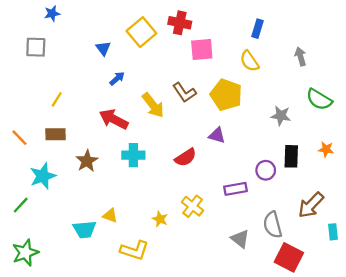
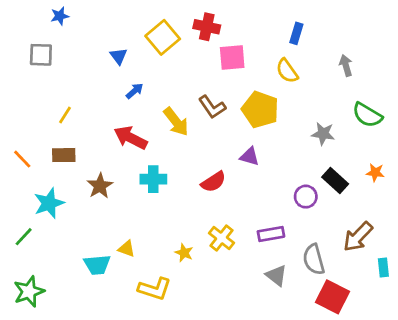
black rectangle: (291, 156) -> (335, 181), turned -50
purple rectangle: (235, 189) -> (271, 234), moved

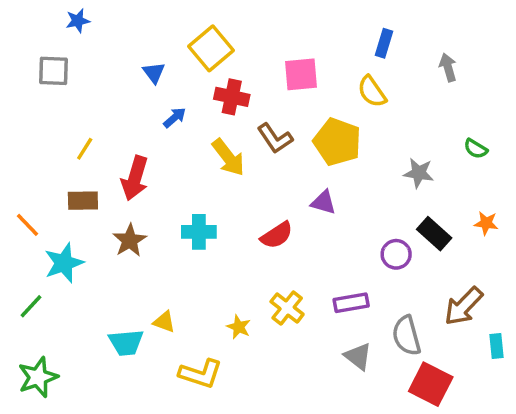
red cross: (207, 27) -> (232, 97), moved
gray arrow: (346, 66) -> (448, 67), moved
green semicircle: (367, 115) -> (476, 149), size x0.6
red arrow: (131, 138) -> (135, 178), moved, turned -100
orange line: (22, 159) -> (28, 225), moved

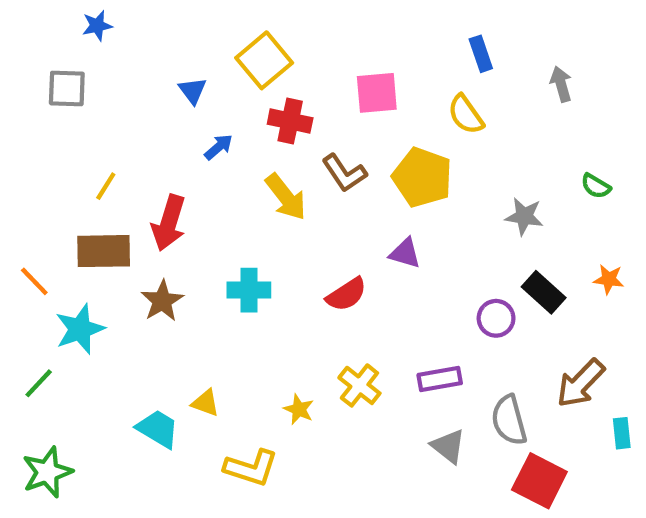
blue rectangle: (384, 43) -> (481, 54), turned -36
brown rectangle: (83, 201) -> (104, 251), size x1.4
cyan trapezoid: (126, 343) -> (158, 429), turned -144

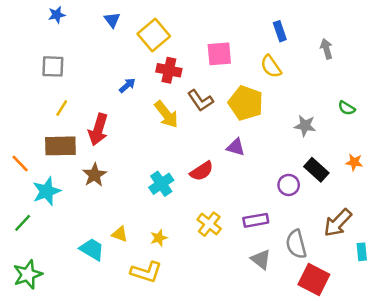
gray square: (67, 88) -> (53, 66), moved
blue triangle: (193, 91) -> (112, 20), moved
cyan cross: (249, 290) -> (161, 184), moved, turned -35
yellow star: (299, 409) -> (159, 238), moved, turned 30

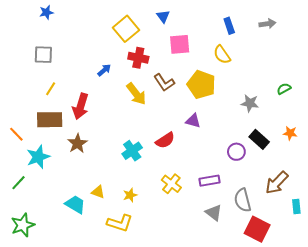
blue triangle: (112, 20) -> (163, 16), moved
gray arrow: (326, 49) -> (267, 24), moved, turned 98
green semicircle: (347, 108) -> (284, 89), turned 120

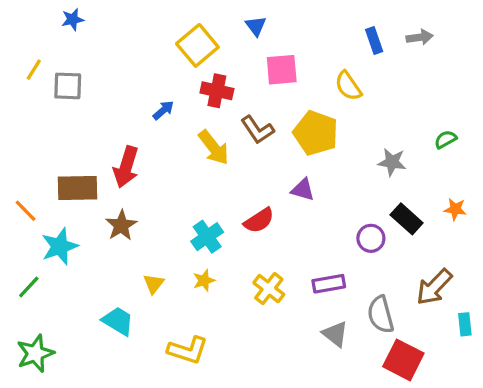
blue rectangle: (229, 26) -> (374, 41), moved
yellow line: (51, 89) -> (34, 70), moved
yellow triangle: (98, 192) -> (154, 284), moved, turned 48
yellow star: (130, 195) -> (204, 280), moved

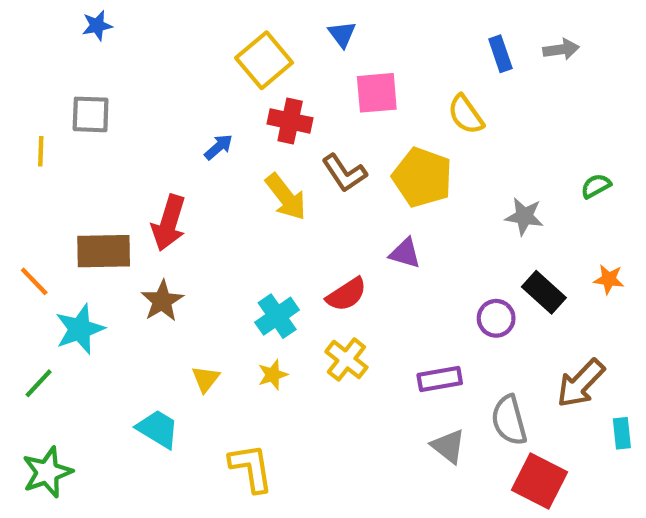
yellow line: (34, 70) -> (41, 151), moved, turned -30
yellow cross: (269, 289) -> (346, 359), moved
yellow L-shape: (188, 350) -> (251, 468), turned -117

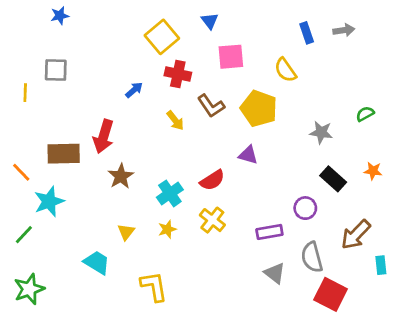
yellow arrow: (286, 197) -> (175, 120), size x0.7
brown star: (162, 301) -> (121, 176), moved
purple circle: (496, 318) -> (305, 208), moved

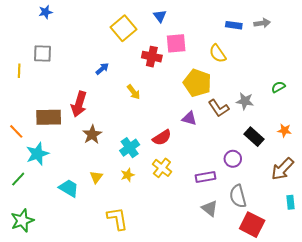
blue rectangle: (307, 33) -> (234, 25), turned -63
red cross: (178, 74) -> (152, 57), moved
brown L-shape: (211, 106) -> (219, 108), moved
brown arrow: (356, 235) -> (282, 169), moved
cyan trapezoid: (97, 262) -> (69, 188), moved

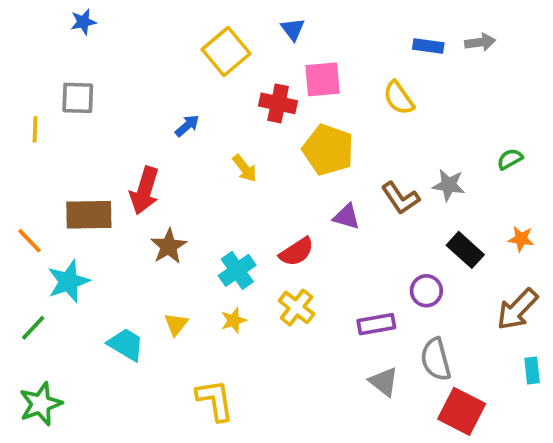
yellow pentagon: (197, 83) -> (328, 150), moved

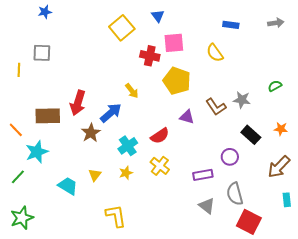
gray arrow: (480, 42) -> (276, 23), moved
blue arrow: (187, 126) -> (111, 113), moved, size x1.6

